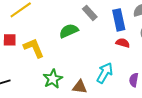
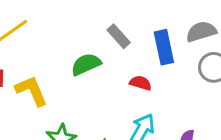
red semicircle: (123, 43) -> (140, 83), moved

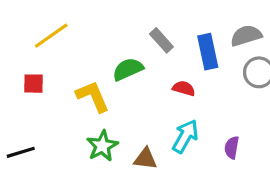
yellow L-shape: (31, 91) -> (93, 96), moved

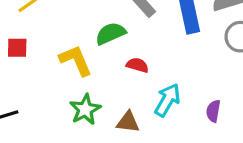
red semicircle: (184, 88) -> (137, 65), moved

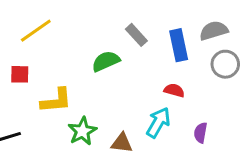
yellow L-shape: (76, 60) -> (56, 101), moved, turned 108
red semicircle: (137, 65) -> (174, 90), moved

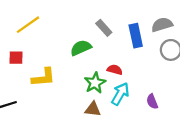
red semicircle: (174, 90) -> (115, 70), moved
green star: (82, 131) -> (95, 83), moved
purple semicircle: (201, 133) -> (152, 102), turned -32

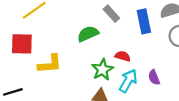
red square: (16, 58) -> (22, 44), size x1.5
purple semicircle: (152, 102) -> (154, 77), moved

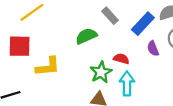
blue rectangle: (144, 21) -> (143, 24), turned 55
purple semicircle: (154, 77) -> (153, 49), moved
cyan arrow: (128, 81) -> (127, 84), turned -30

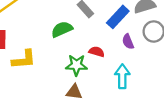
green star: (101, 72) -> (76, 65), turned 30
cyan arrow: (127, 84) -> (122, 76), moved

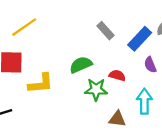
green semicircle: (62, 29) -> (81, 65), moved
brown triangle: (74, 92) -> (117, 119), moved

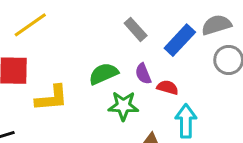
purple semicircle: (150, 65) -> (143, 74), moved
red semicircle: (117, 75) -> (168, 87), moved

